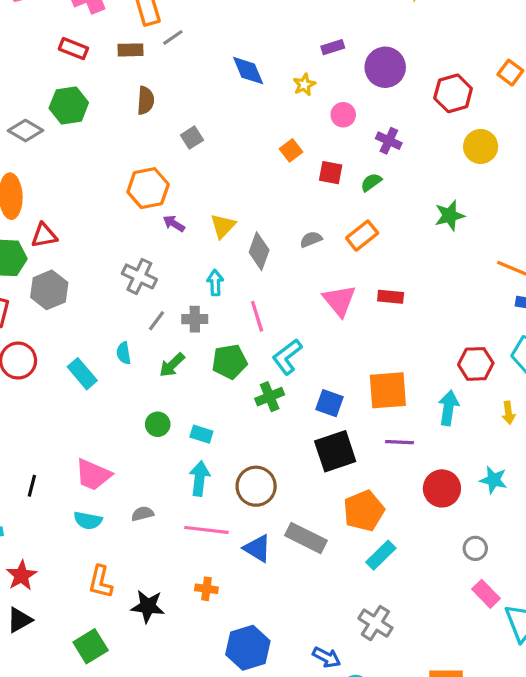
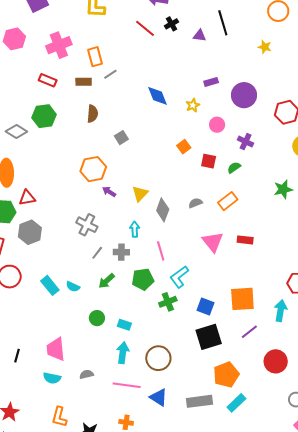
cyan semicircle: (124, 353) -> (73, 287), moved, turned -56
purple line: (400, 442) -> (249, 332), turned -42
pink trapezoid: (93, 475) -> (56, 349), turned 60
gray rectangle: (306, 538) -> (199, 401), moved, turned -35

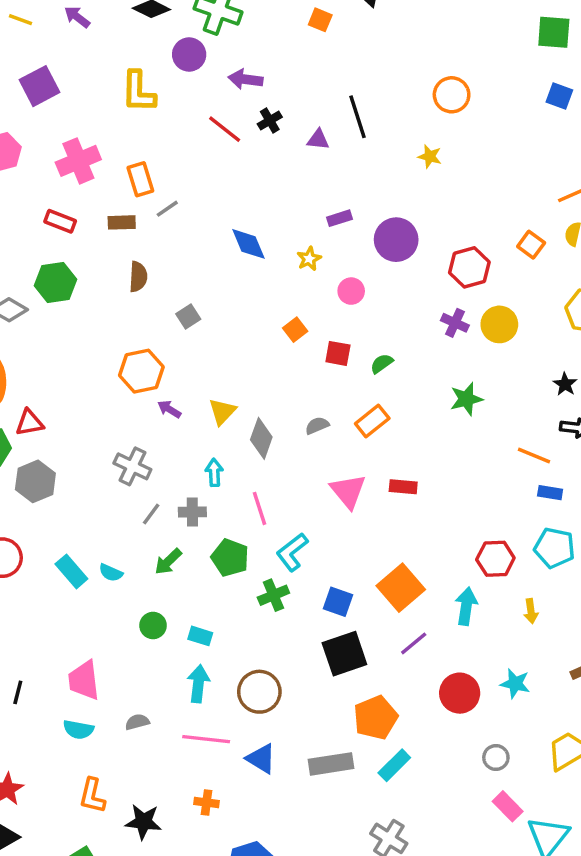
purple cross: (246, 142) -> (455, 323), moved
green pentagon: (143, 279) -> (230, 558), turned 30
orange square: (242, 299) -> (401, 588), turned -36

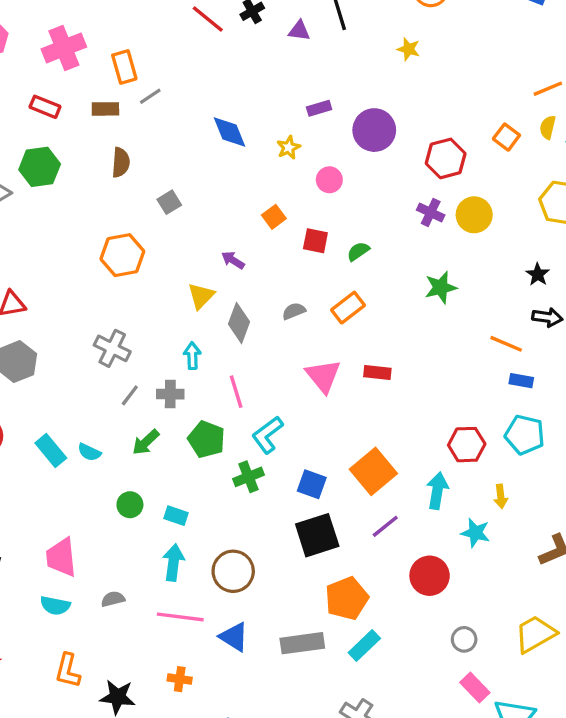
purple arrow: (169, 409) -> (233, 260), moved
cyan star: (515, 684) -> (475, 533), moved

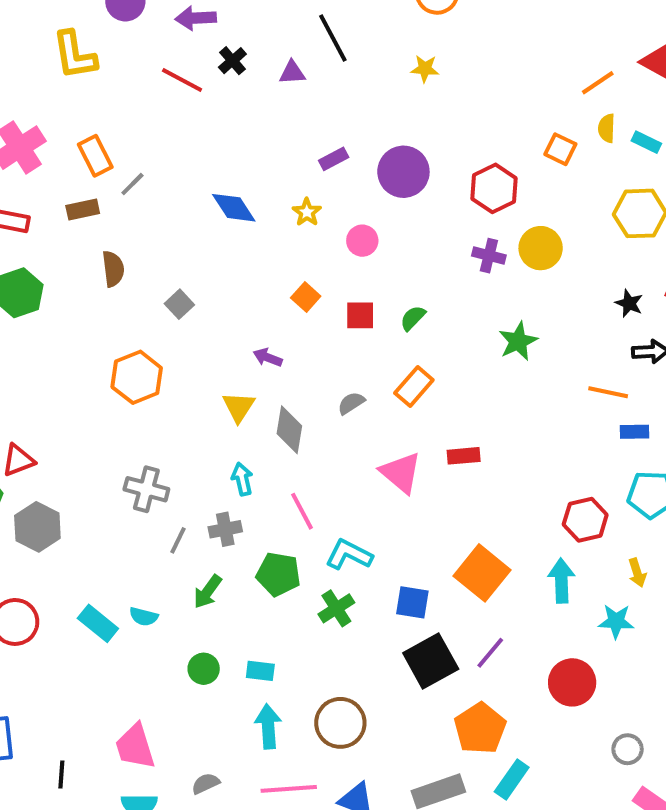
cyan L-shape: (267, 435) -> (349, 555), turned 75
purple line: (385, 526) -> (490, 653), moved

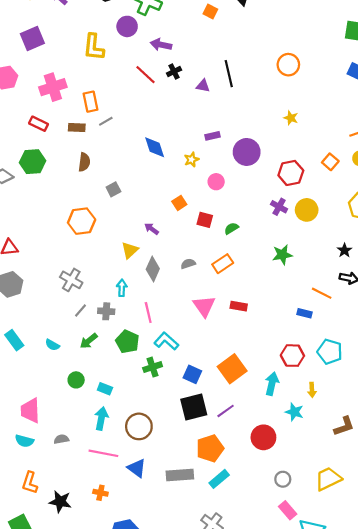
yellow star: (425, 69) -> (291, 118), moved
blue rectangle: (634, 432) -> (304, 313), moved
cyan rectangle: (98, 623) -> (14, 340), moved

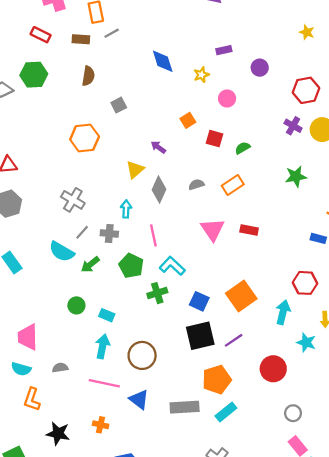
purple circle: (247, 152) -> (260, 68), size x0.6
cyan semicircle: (52, 345) -> (62, 252), moved, size x1.6
orange L-shape: (30, 483) -> (32, 399), moved

